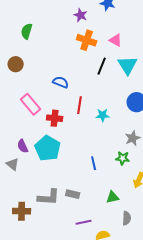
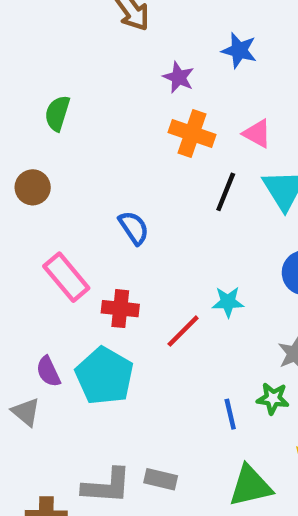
blue semicircle: (61, 82) -> (134, 228), turned 35
red line: (80, 105) -> (183, 331), moved, turned 36
blue line: (94, 163) -> (230, 414), moved
green triangle: (113, 197) -> (250, 486), size x1.5

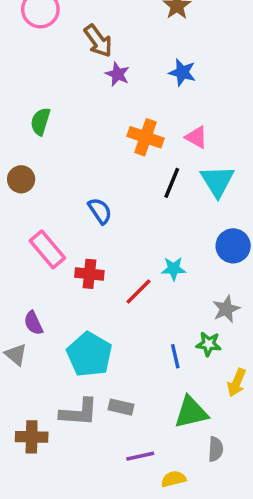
purple star: (179, 77) -> (117, 74), moved
cyan pentagon: (104, 376) -> (89, 355), moved

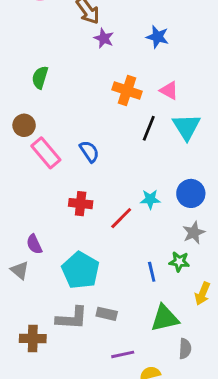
blue circle: (233, 246) -> (191, 193), moved
pink rectangle: (47, 249) -> (46, 153), moved

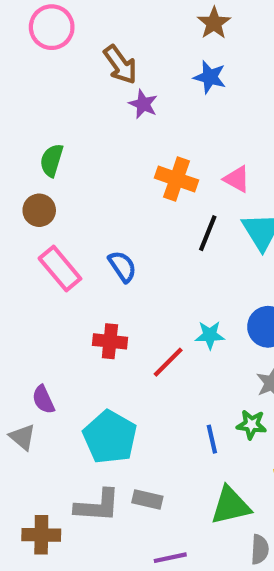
blue star: (157, 37) -> (210, 77), moved
brown circle: (24, 125) -> (39, 210), moved

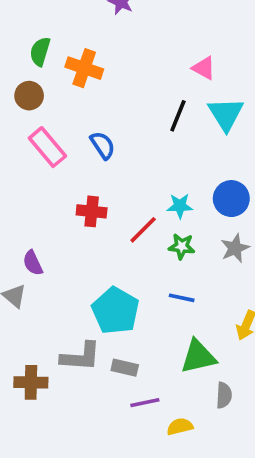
orange cross: (177, 179) -> (84, 68), moved
green star: (251, 425) -> (182, 246), moved
cyan pentagon: (110, 437) -> (115, 311), moved
blue line: (212, 439) -> (182, 298), turned -65
gray rectangle: (147, 499) -> (125, 368), moved

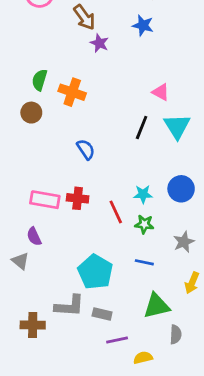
pink rectangle: (47, 147) -> (45, 200), moved, turned -40
red line: (143, 230) -> (116, 212), turned -70
gray star: (235, 248) -> (184, 242), moved

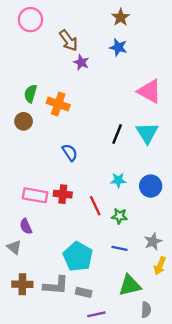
pink triangle: (161, 92) -> (149, 91), moved, size x1.6
cyan star: (143, 194) -> (118, 180), moved
gray star: (184, 242) -> (153, 241), moved
brown cross: (33, 325) -> (22, 284), moved

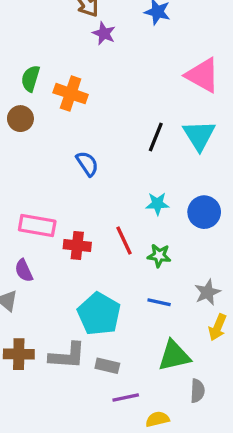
red cross: (63, 194) -> (77, 246), moved

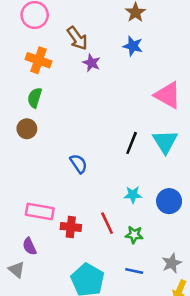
orange cross: (71, 94) -> (39, 60), moved

